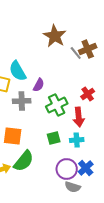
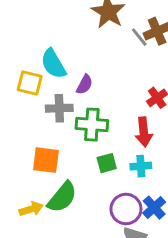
green cross: (57, 105) -> (92, 125), moved, turned 30

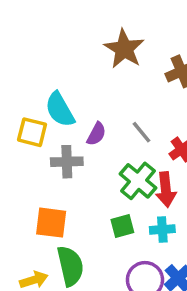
gray line: (139, 37) -> (141, 132), moved
green cross: (92, 125) -> (138, 181), moved, turned 36
green semicircle: (62, 197) -> (70, 266), turned -52

